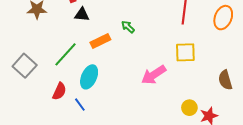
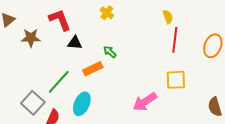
green arrow: (128, 27) -> (110, 52), moved
gray square: (25, 66) -> (33, 103), moved

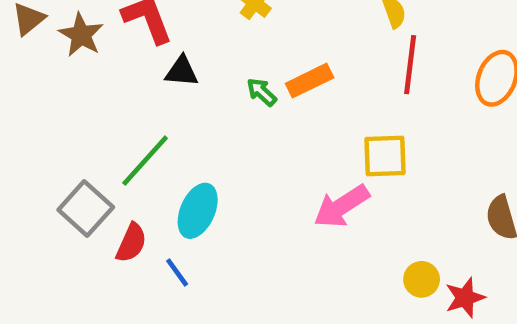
brown star: (31, 38) -> (81, 35), moved, turned 30
orange rectangle: (93, 69) -> (310, 81), moved
yellow square: (176, 80) -> (385, 156), moved

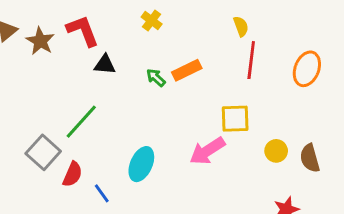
cyan ellipse: (198, 211) -> (141, 164), moved
yellow circle: (422, 279) -> (276, 151), moved

